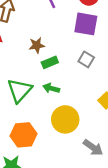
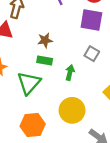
green rectangle: (50, 62) -> (45, 61), moved, turned 32
green arrow: (51, 88) -> (70, 73), moved, turned 88

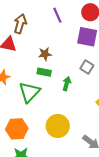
yellow circle: (72, 110) -> (58, 126), moved
orange hexagon: (33, 125) -> (17, 129), moved

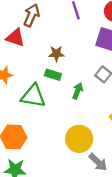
green triangle: (29, 92) -> (33, 96), turned 50
yellow circle: (58, 126) -> (79, 139), moved

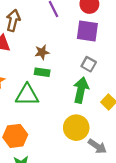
green arrow: (78, 91) -> (81, 90), moved, size x1.6

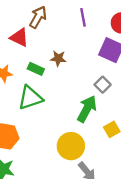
green rectangle: (42, 72) -> (36, 69), moved
green triangle: (27, 95) -> (30, 98), turned -35

